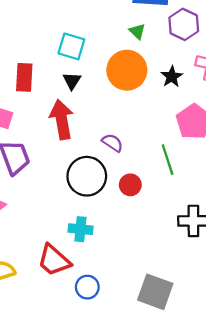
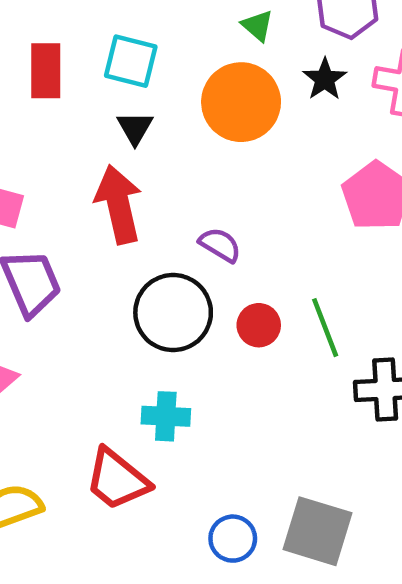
red rectangle: (24, 77) -> (46, 71), moved
black star: (172, 77) -> (325, 79), moved
green line: (168, 160) -> (325, 328), moved
blue circle: (87, 287) -> (233, 539), moved

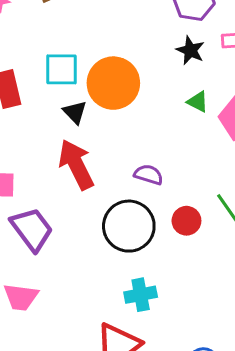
green triangle: (257, 26) -> (198, 102), moved
orange circle: (241, 102) -> (113, 83), moved

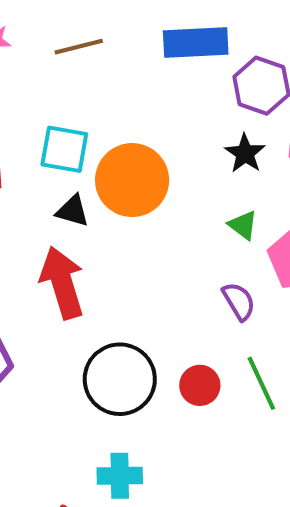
black triangle: (75, 112) -> (73, 211), turned -40
purple semicircle: (149, 175) -> (239, 301), moved, turned 32

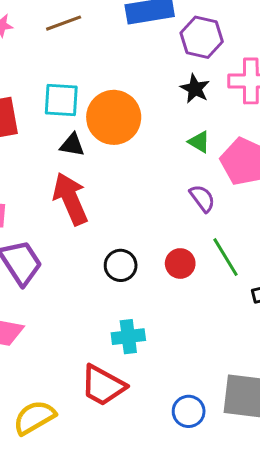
black circle: (120, 379) -> (121, 265), size x0.6

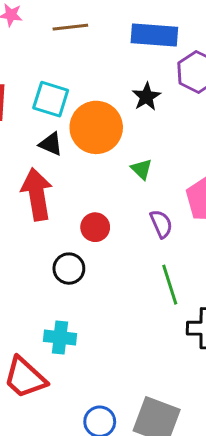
black star: (195, 89) -> (146, 97), moved
green triangle: (199, 142) -> (141, 169), moved
red circle: (180, 264) -> (95, 227), moved

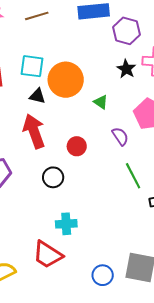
black star: (146, 97) -> (126, 69), moved
black circle: (69, 269) -> (53, 177), moved

